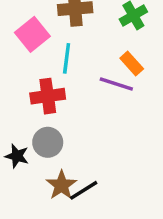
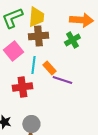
orange rectangle: (132, 64) -> (49, 68), moved
gray circle: (48, 142) -> (31, 124), moved

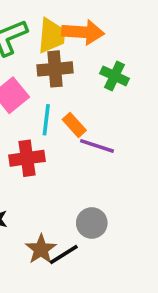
orange arrow: (81, 20) -> (83, 32), moved
green cross: (72, 40) -> (115, 76), turned -35
gray circle: (31, 124) -> (92, 223), moved

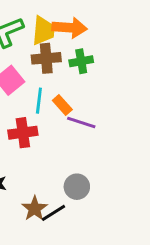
green cross: (115, 76) -> (81, 61), moved, turned -35

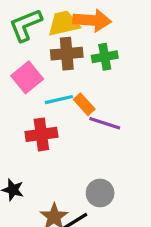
yellow trapezoid: (43, 31) -> (64, 23), turned -108
cyan line: (39, 101) -> (59, 100), turned 70

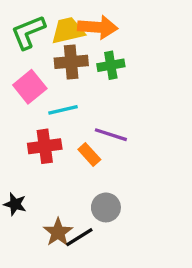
orange rectangle: (84, 104) -> (89, 155), moved

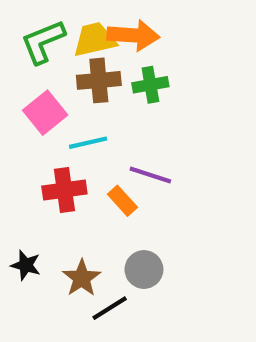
brown star: (58, 232) -> (82, 278), moved

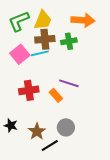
orange arrow: (133, 35) -> (83, 20), moved
yellow trapezoid: (95, 40) -> (43, 20), turned 125
cyan line: (88, 143) -> (40, 53), moved

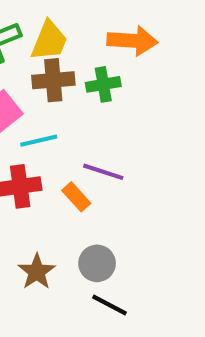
cyan line: (40, 53) -> (39, 141), moved
black line: (50, 145) -> (110, 305), moved, turned 60

